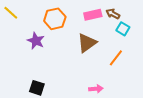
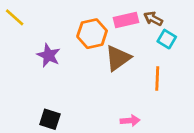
orange hexagon: (55, 19) -> (92, 34), moved
orange line: (116, 58) -> (157, 78), turned -36

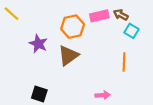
brown triangle: (118, 58) -> (68, 55), moved

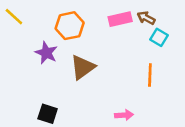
orange hexagon: (73, 27) -> (70, 26), moved

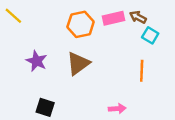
orange hexagon: (70, 26) -> (81, 24), moved
purple star: (46, 53) -> (37, 61), moved

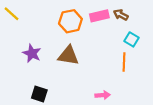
cyan square: (150, 35) -> (131, 39), moved
brown triangle: (78, 63) -> (68, 55), turned 45

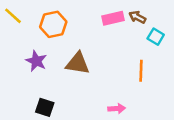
orange hexagon: (70, 21) -> (53, 24), moved
cyan square: (131, 39) -> (156, 37), moved

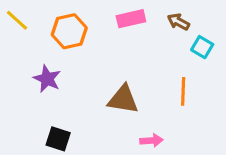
pink rectangle: (113, 18) -> (131, 19), moved
brown triangle: (78, 63) -> (123, 99), moved

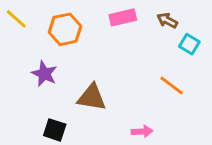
orange line: (183, 91) -> (172, 86), turned -55
brown triangle: (123, 99) -> (92, 97), moved

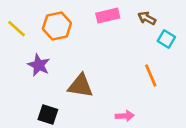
yellow line: (16, 19) -> (17, 29), moved
orange line: (172, 86) -> (151, 75), turned 30

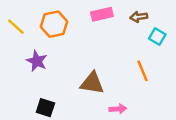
brown arrow: (147, 18) -> (139, 17), turned -35
brown triangle: (80, 86) -> (92, 83), moved

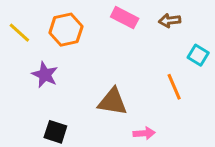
pink rectangle: (102, 14) -> (125, 18), turned 40
cyan square: (157, 36) -> (198, 55), moved

